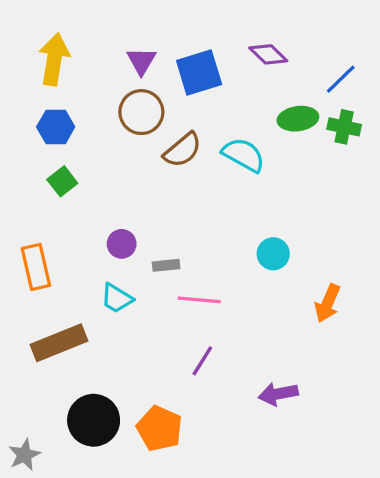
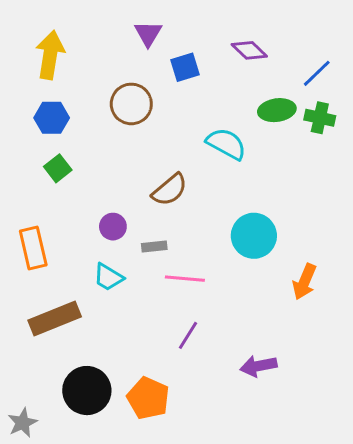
purple triangle: (141, 61) -> (148, 33), moved
blue square: (199, 73) -> (185, 67), size x0.7
brown semicircle: (183, 150) -> (170, 190), moved
cyan circle: (273, 254) -> (254, 236), size x1.5

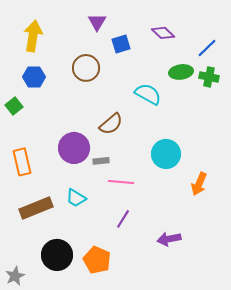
green square: (58, 168) -> (14, 106), moved
purple circle: (113, 227) -> (74, 148), size x1.8
cyan trapezoid: (108, 277) -> (76, 198), moved

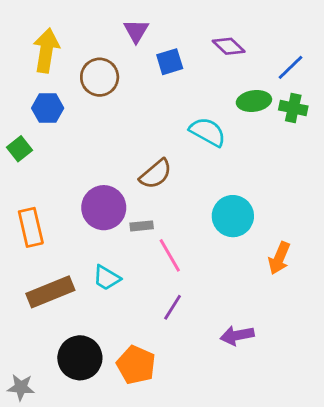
brown circle: (86, 68) -> (100, 77), moved
pink line: (121, 182) -> (170, 255), turned 55
gray star: (15, 276) -> (21, 387), turned 30

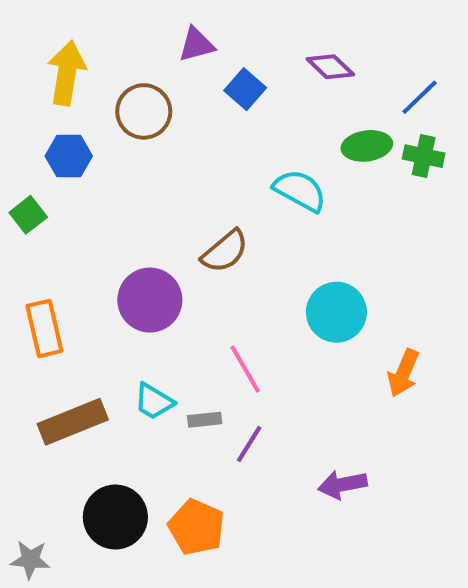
purple triangle: (136, 31) -> (196, 45), turned 44
blue square: (170, 62) -> (245, 89), turned -32
gray rectangle: (142, 226) -> (205, 420), moved

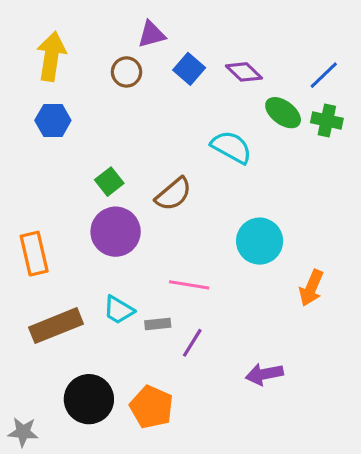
purple diamond: (330, 67) -> (244, 72), moved
brown circle: (144, 111) -> (126, 72), moved, size x0.7
green ellipse: (367, 146) -> (283, 113), turned 45
green square: (28, 215) -> (109, 182), moved
pink line: (245, 369) -> (189, 285), turned -51

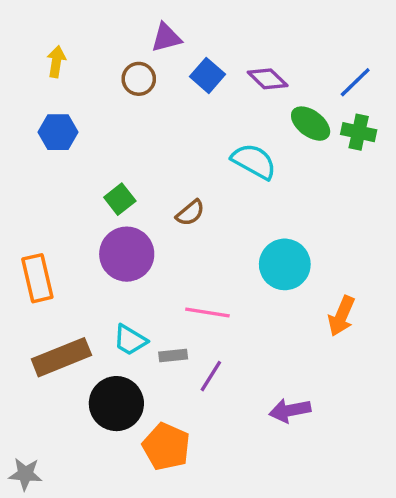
yellow arrow: (51, 56) -> (56, 62), size x0.6
brown semicircle: (173, 194) -> (190, 213), size x0.7
black circle: (89, 399) -> (116, 404), moved

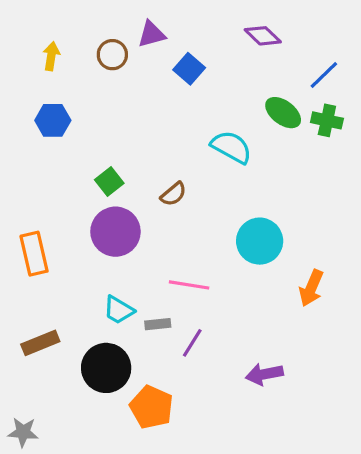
brown circle: (139, 79) -> (112, 55), moved
purple diamond: (268, 79) -> (263, 36), moved
brown rectangle: (61, 357) -> (40, 343), moved, size x0.7

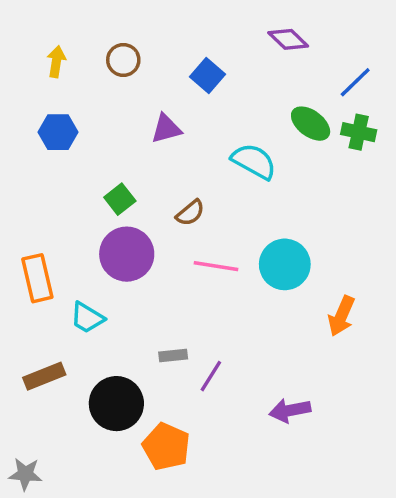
purple triangle: (152, 34) -> (166, 129), moved
pink line: (189, 285) -> (216, 266), moved
cyan trapezoid: (119, 310) -> (87, 318), moved

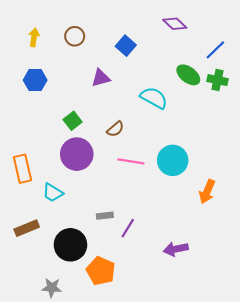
gray star: (25, 474) -> (52, 288), moved

